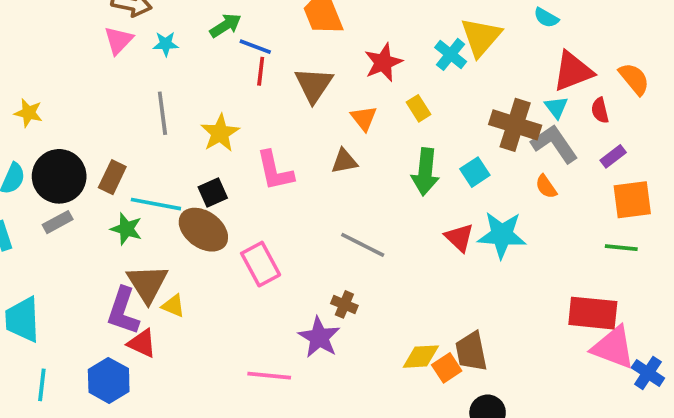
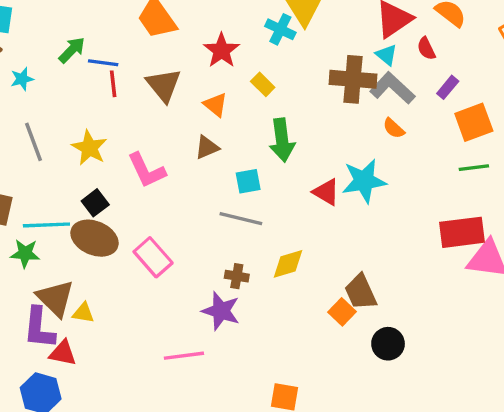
cyan square: (475, 172) -> (248, 181), moved, turned 36
yellow diamond: (421, 357) -> (288, 264), moved

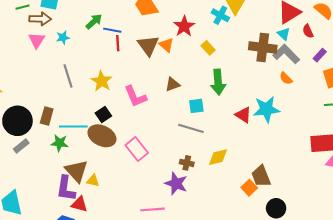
orange triangle: (215, 105) -> (166, 45), moved

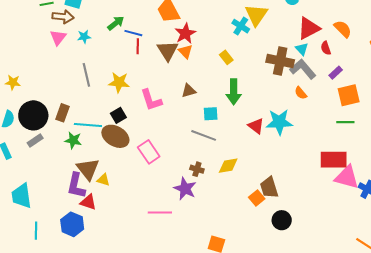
red star: (184, 26) -> (185, 33), moved
yellow star: (102, 81) -> (119, 82), turned -30

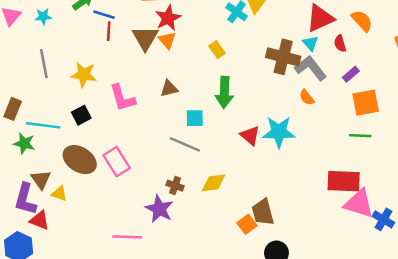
brown ellipse: (115, 136) -> (80, 160), moved
brown triangle: (88, 169) -> (41, 180), size x0.7

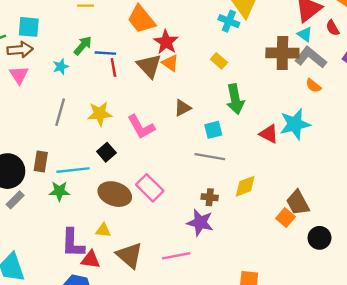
cyan star: (43, 17) -> (61, 67), moved
gray line: (44, 64) -> (60, 112), turned 40
brown triangle: (41, 180) -> (129, 255), moved, size x1.4

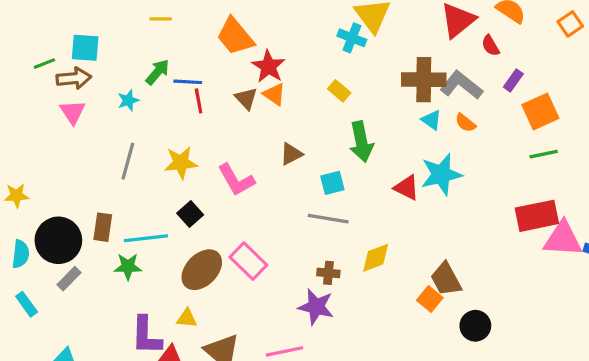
cyan triangle: (305, 34) -> (431, 120), moved
brown triangle: (149, 66) -> (246, 99), size x0.7
brown ellipse: (115, 194) -> (202, 270), turned -64

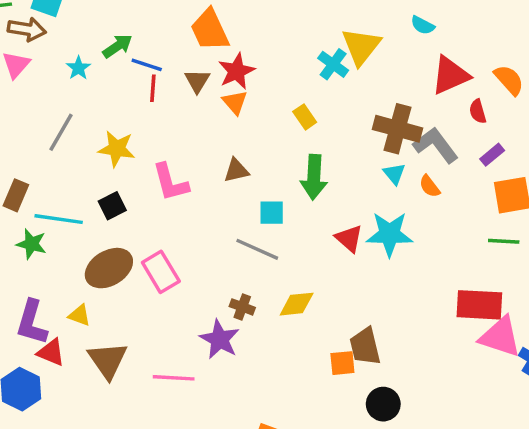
brown triangle: (246, 99) -> (197, 81), moved
cyan star: (128, 100) -> (78, 68), turned -30
orange square: (430, 299) -> (342, 363), turned 30

